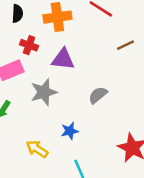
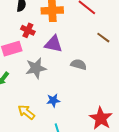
brown line: (125, 45) -> (103, 38), turned 56
gray semicircle: (98, 95) -> (79, 64), moved, turned 49

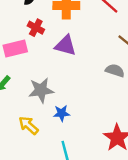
gray semicircle: (79, 64) -> (115, 71), moved
gray star: (36, 68) -> (41, 90), moved

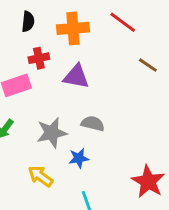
red cross: (36, 28) -> (39, 58), turned -35
gray semicircle: (115, 71) -> (93, 124), moved

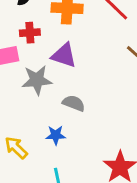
gray star: (52, 133) -> (37, 80), moved

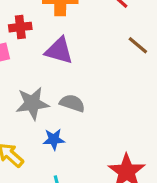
gray star: (37, 80) -> (32, 103), moved

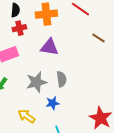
red cross: (20, 27) -> (19, 28), moved
gray semicircle: (72, 103) -> (62, 79), turned 70

